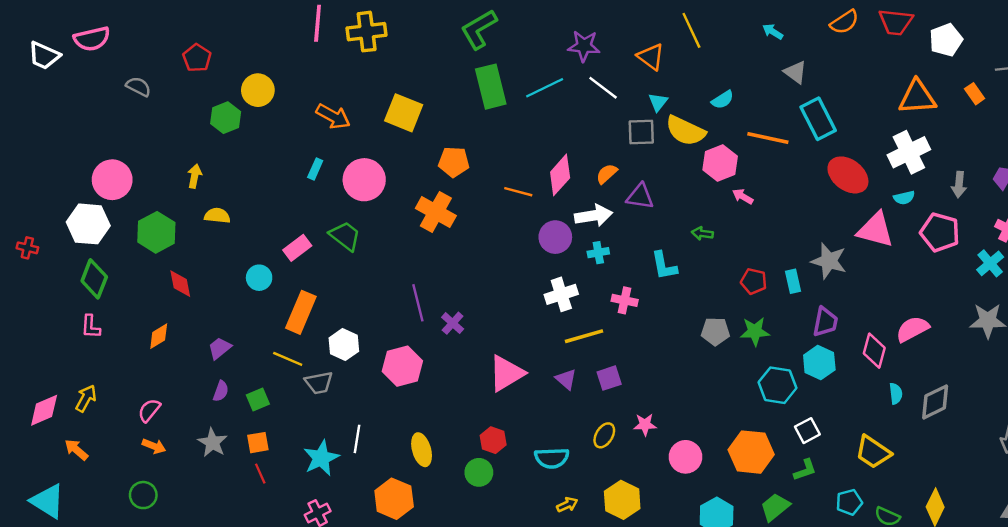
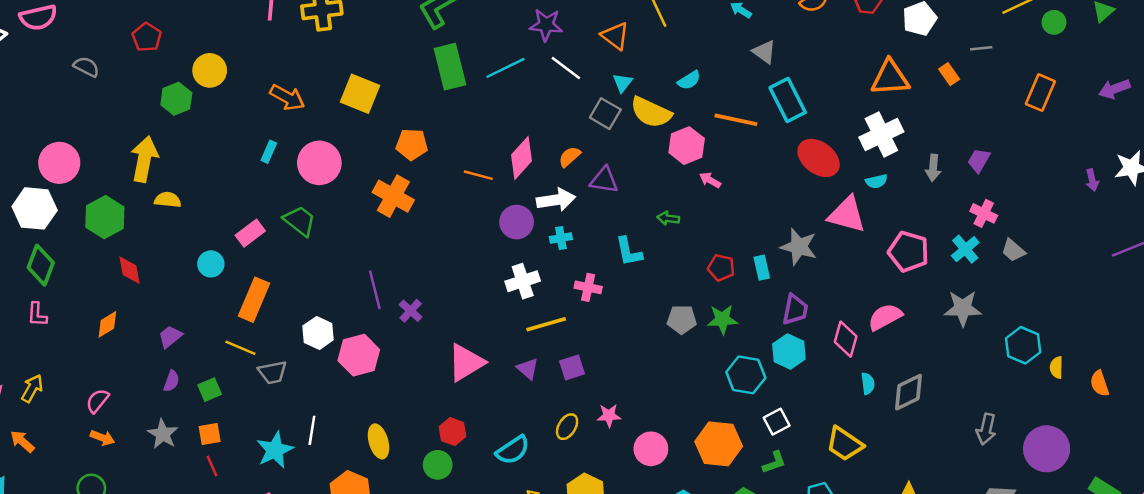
gray square: (641, 132) -> (605, 114), turned 32
yellow arrow: (195, 176) -> (144, 159), size x1.8
pink pentagon: (940, 232) -> (909, 252), moved
white hexagon: (344, 345) -> (318, 333), moved
cyan semicircle: (552, 458) -> (513, 450), turned -32

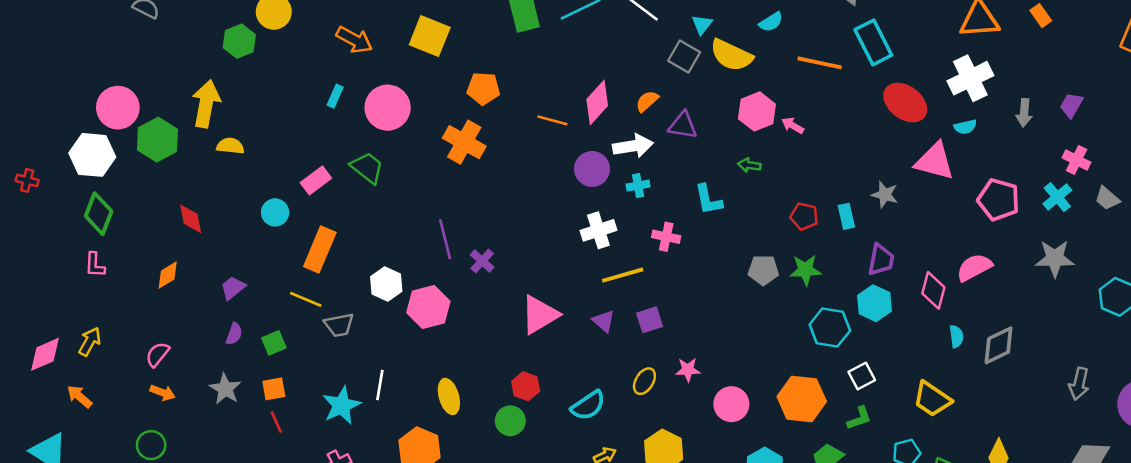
pink hexagon: (687, 146) -> (757, 111), moved
green hexagon: (105, 217) -> (157, 140), moved
gray star: (799, 247) -> (885, 195), size x0.7

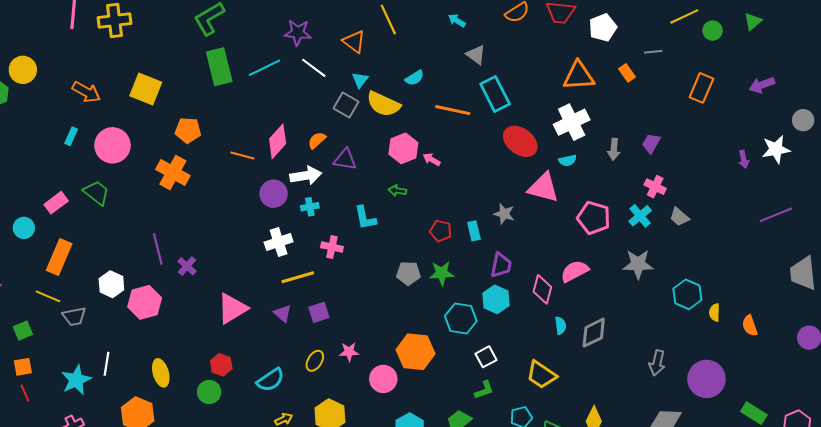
orange hexagon: (802, 399) -> (416, 352), moved

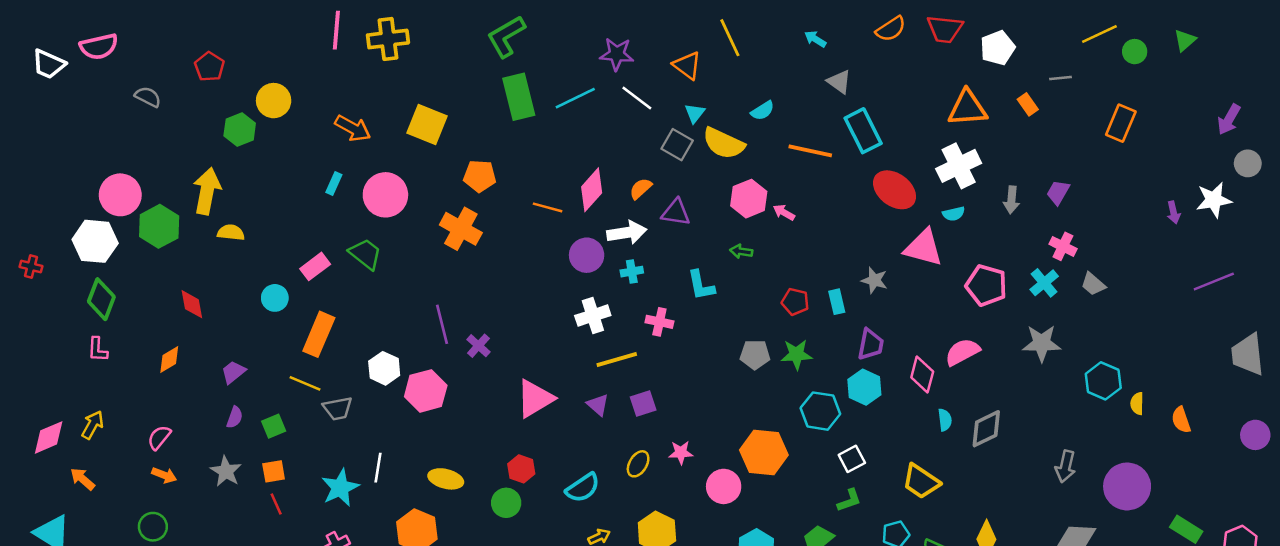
purple arrow: (762, 85) -> (1229, 119), moved, turned -40
yellow ellipse: (161, 373) -> (446, 479), turned -60

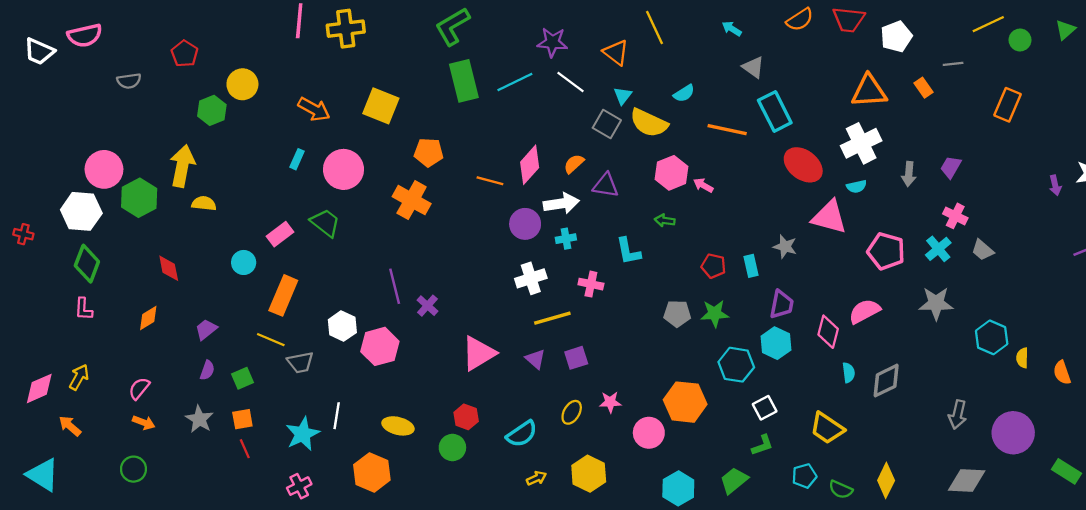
gray semicircle: (148, 97) -> (129, 81), turned 145

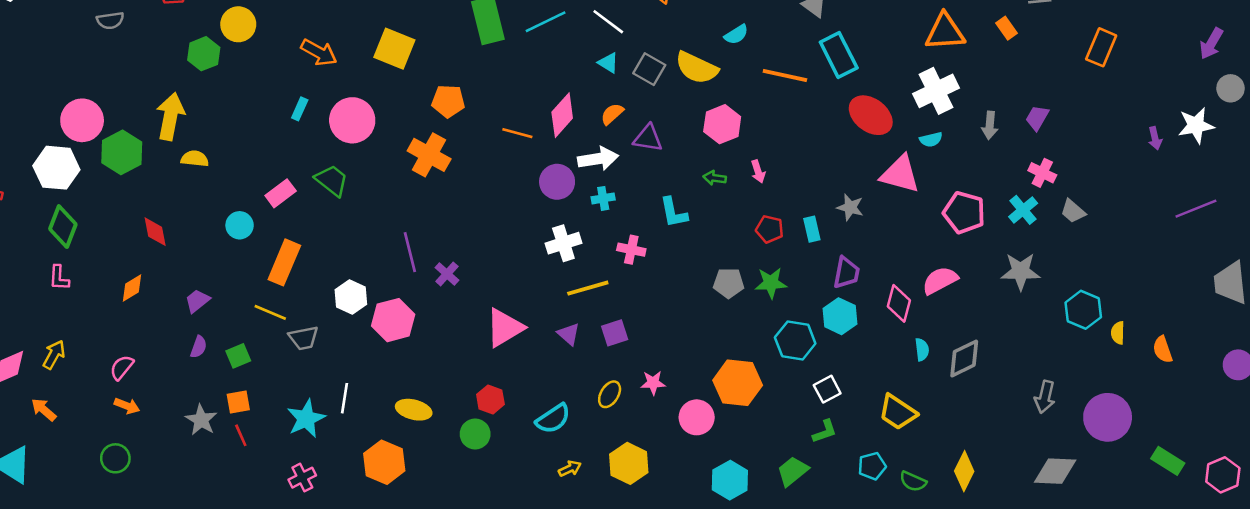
cyan triangle: (623, 96) -> (608, 63), moved, turned -36
pink arrow: (703, 185) -> (758, 172), moved, turned -138
gray star: (199, 419) -> (201, 420), moved

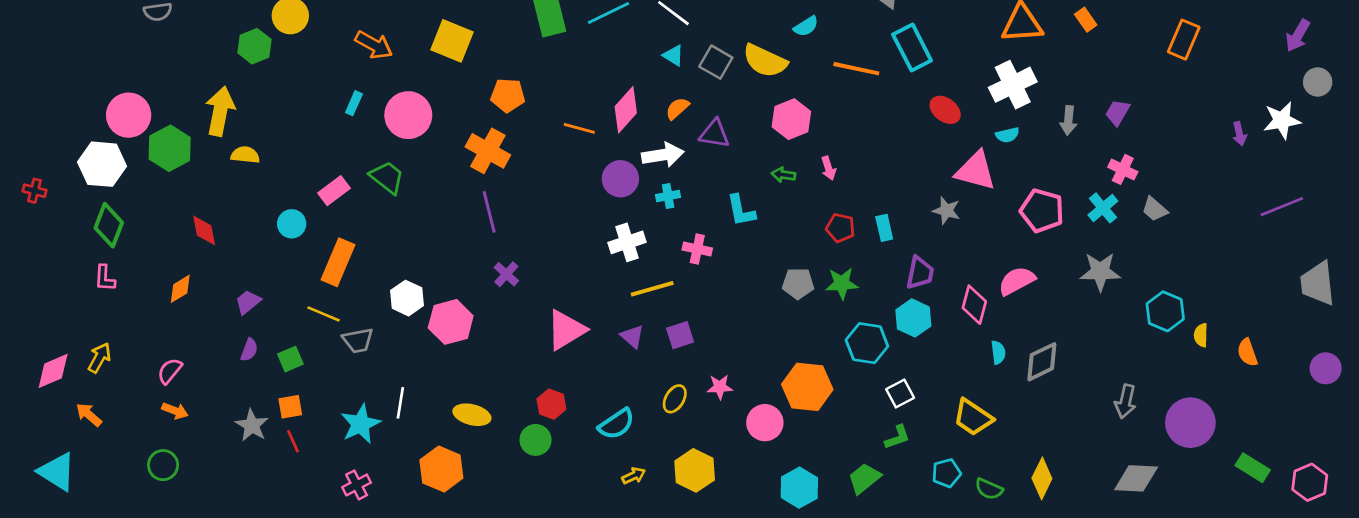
red ellipse: (871, 115) -> (945, 110), size x0.7
gray star: (850, 207) -> (946, 211), moved
purple line: (410, 252) -> (489, 212), moved

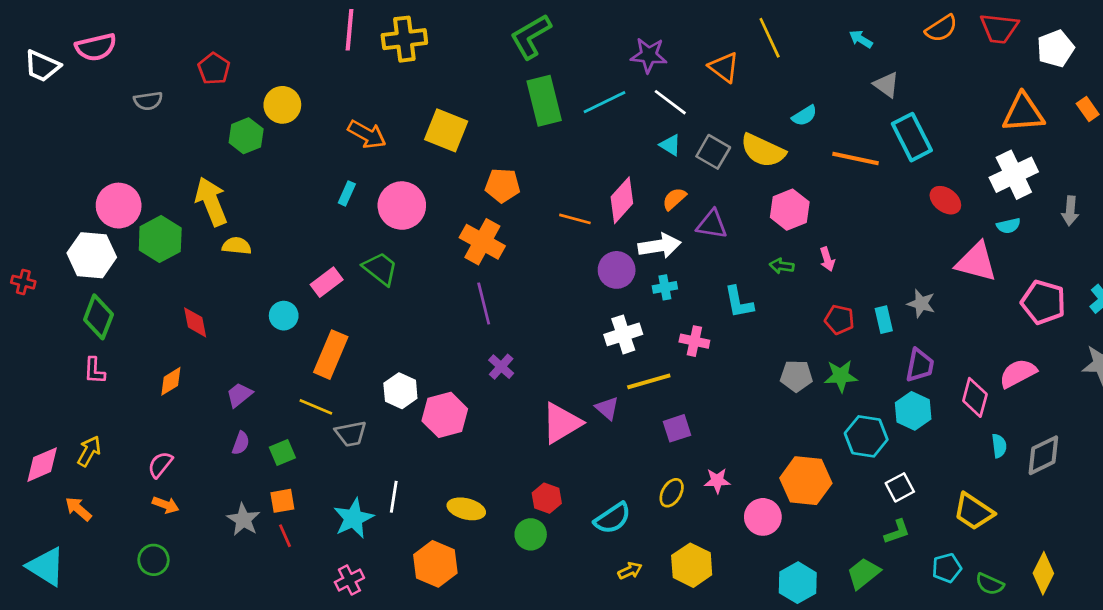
yellow arrow: (220, 111) -> (211, 202), turned -33
gray star: (946, 211) -> (921, 304), moved
purple triangle: (632, 336) -> (607, 408), moved

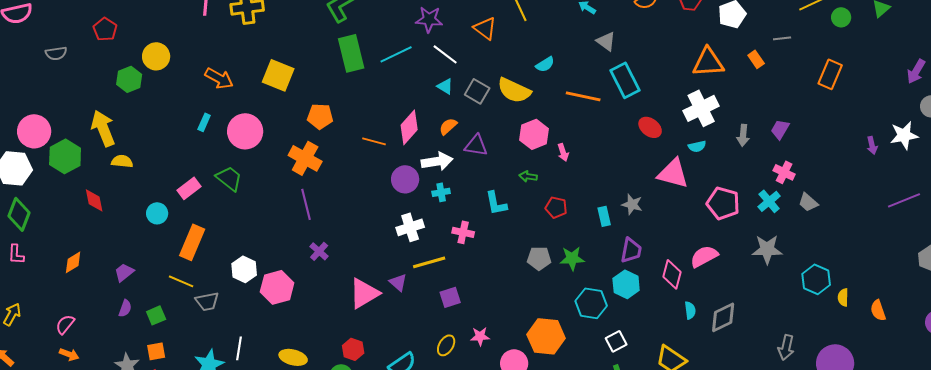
pink arrow: (827, 259) -> (563, 152), moved
red pentagon: (839, 320) -> (556, 207), moved
red diamond: (195, 322) -> (94, 200), moved

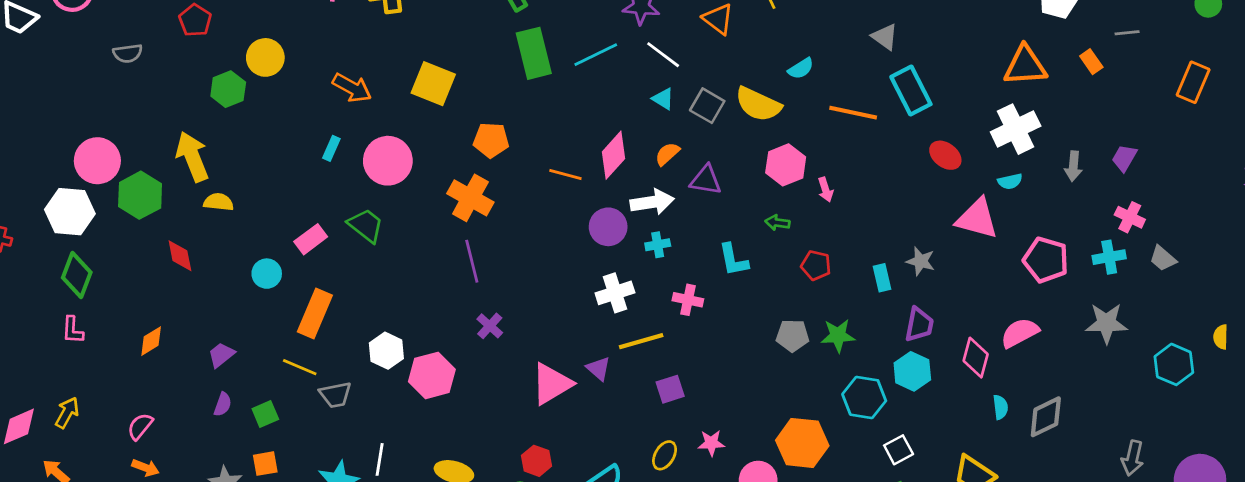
cyan cross: (769, 201) -> (1109, 257), turned 30
yellow semicircle: (843, 297) -> (1221, 337), moved

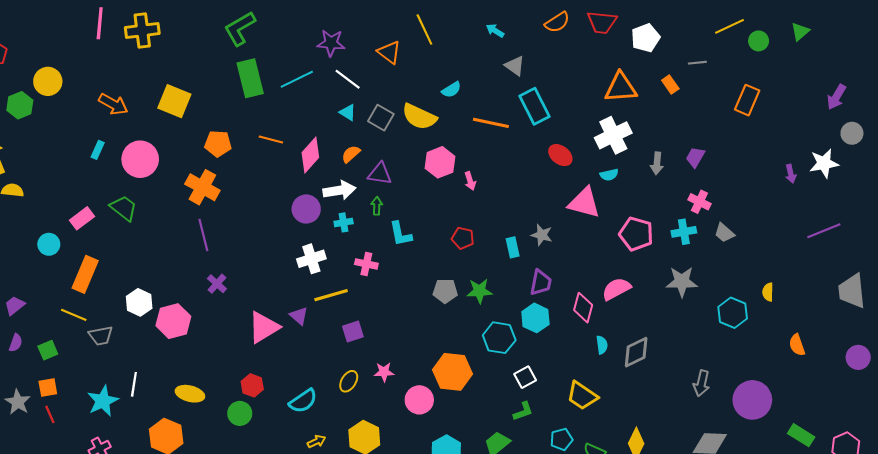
orange line: (565, 174) -> (271, 139), moved
green arrow: (777, 223) -> (377, 206), moved, turned 84

